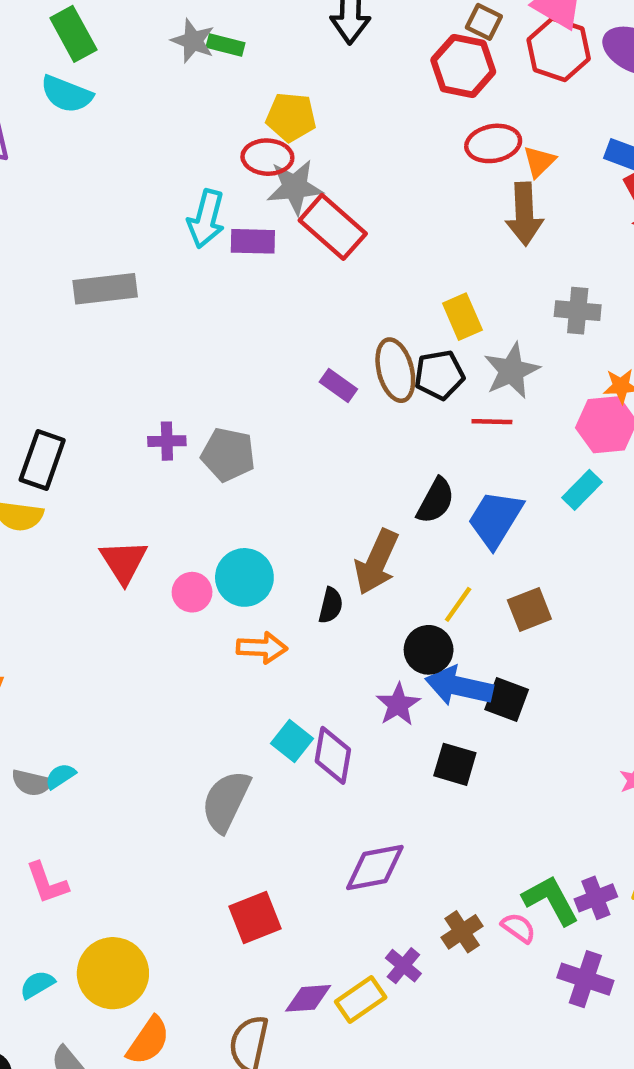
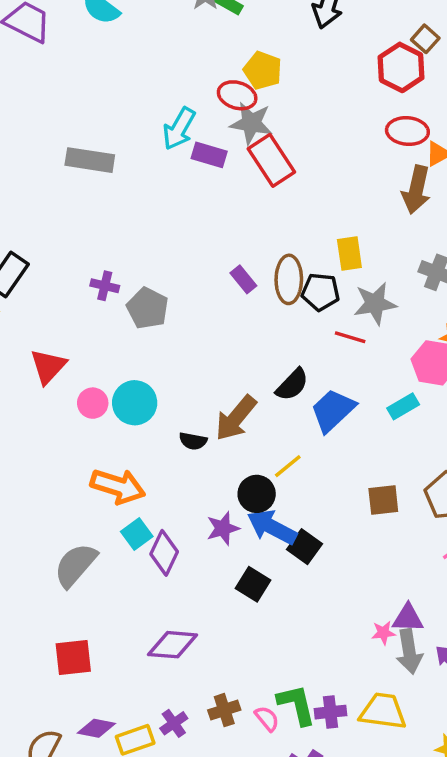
black semicircle: (331, 605) -> (193, 441), turned 72
brown square: (529, 609) -> (383, 500), moved
orange arrow: (262, 648) -> (118, 486), moved, size x1.4

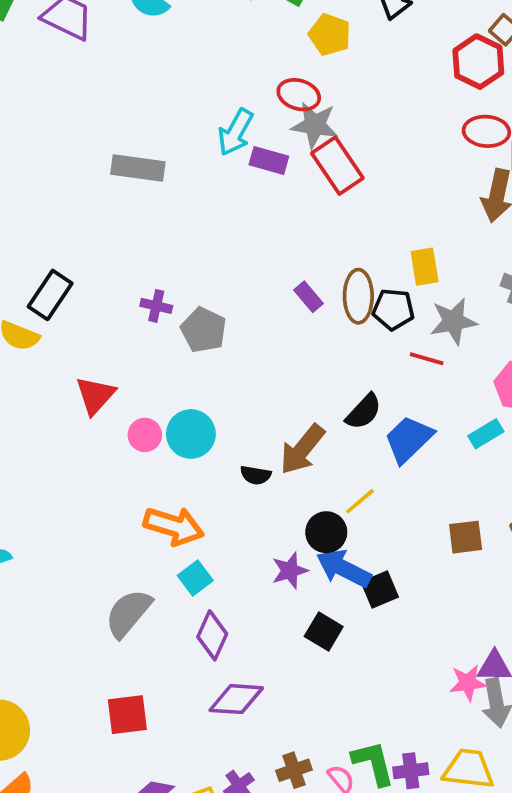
yellow pentagon: (263, 70) -> (330, 35), moved
black square: (305, 547) -> (380, 589), turned 32
purple diamond: (164, 553) -> (212, 635), moved
pink star: (383, 633) -> (468, 683), size x1.4

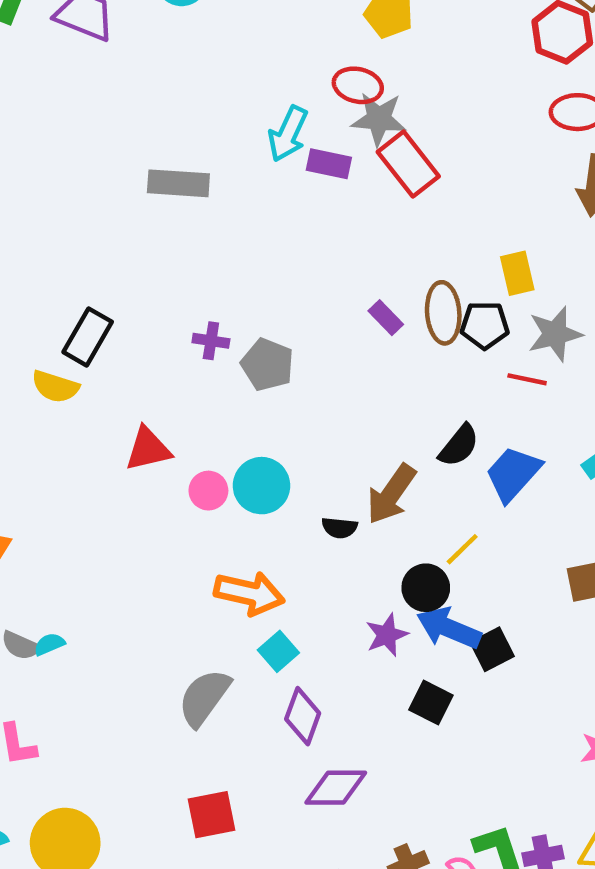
red triangle: (95, 395) -> (148, 449), turned 39

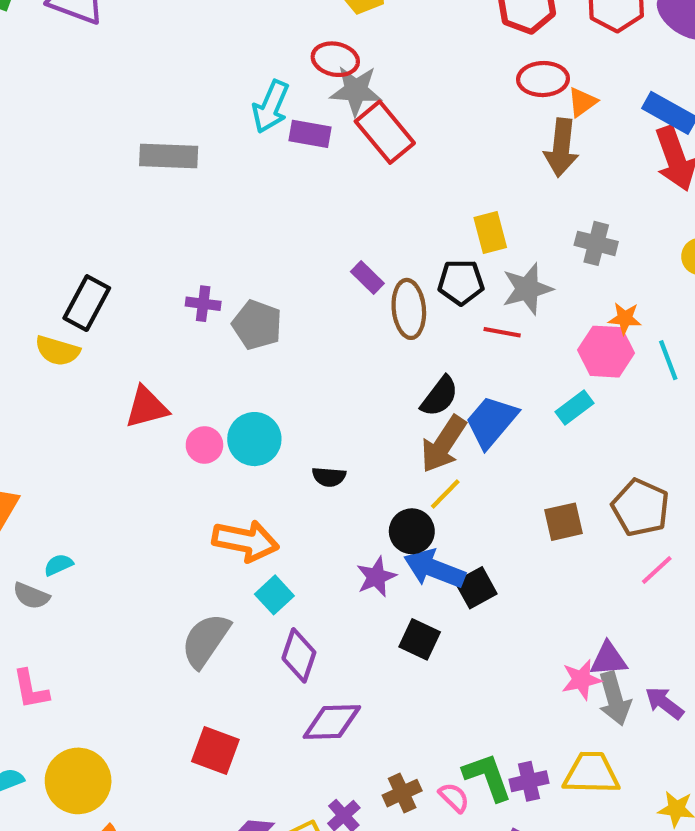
brown ellipse: (443, 313) -> (409, 309), moved
brown arrow: (391, 494) -> (443, 444), moved
cyan semicircle: (49, 644) -> (58, 565), moved
red square: (211, 815) -> (215, 751), turned 33

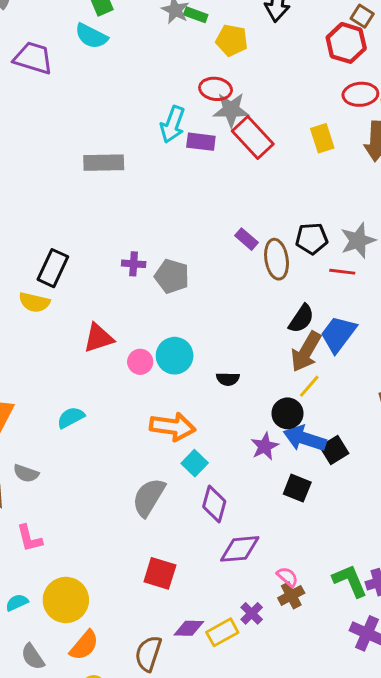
yellow rectangle: (490, 232) -> (322, 138), moved
cyan semicircle: (58, 565) -> (71, 418), moved, size x1.4
pink semicircle: (454, 797) -> (287, 577), moved

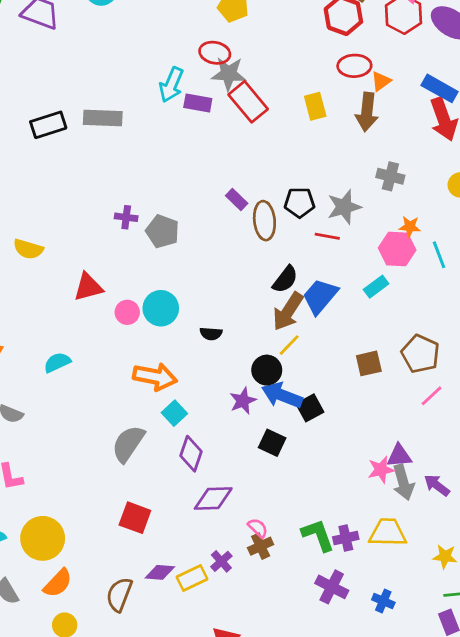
black rectangle: (53, 268) -> (48, 125), moved, turned 44

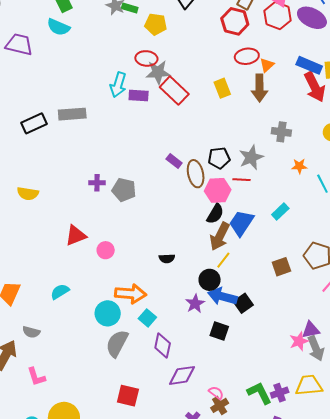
yellow semicircle: (28, 249) -> (28, 194), moved
pink hexagon: (397, 249) -> (218, 190), moved
cyan circle: (161, 308) -> (108, 313), moved

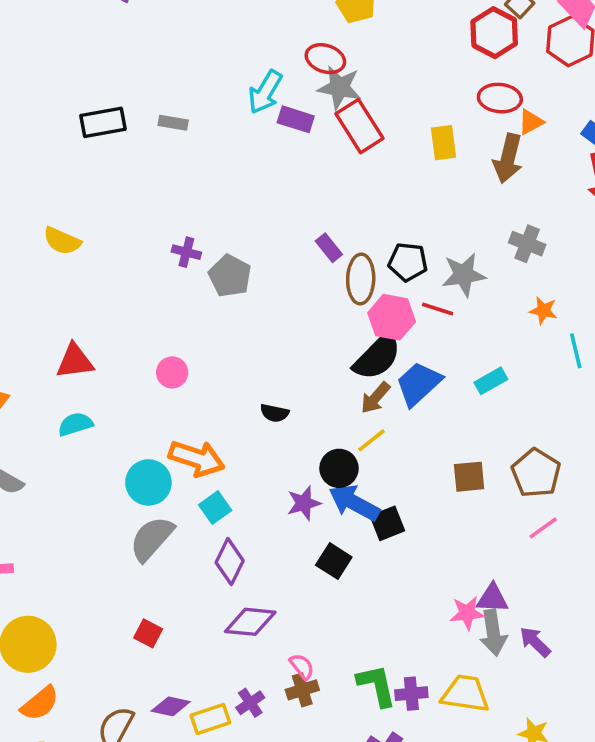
gray rectangle: (72, 114) -> (173, 123), size x0.6
black semicircle: (215, 214) -> (377, 357), size x1.4
red triangle: (76, 235) -> (75, 361), moved
brown arrow: (220, 236) -> (375, 398), size x0.7
red square: (128, 396) -> (148, 633), size x0.7

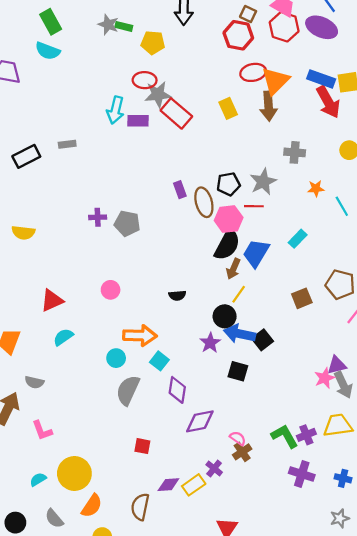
orange triangle: (531, 122) -> (275, 81), size x1.8
purple rectangle: (329, 248) -> (180, 190), turned 35
cyan circle: (148, 482) -> (116, 358), size x0.7

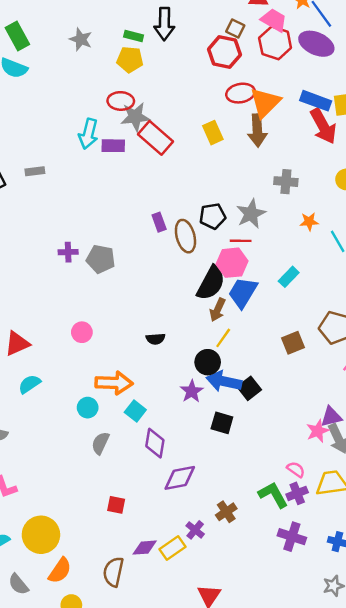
green rectangle: (124, 26) -> (134, 36), moved
pink hexagon: (229, 219) -> (232, 263), moved
gray semicircle: (128, 390) -> (100, 443), size x0.7
pink semicircle: (238, 438) -> (296, 469), moved

